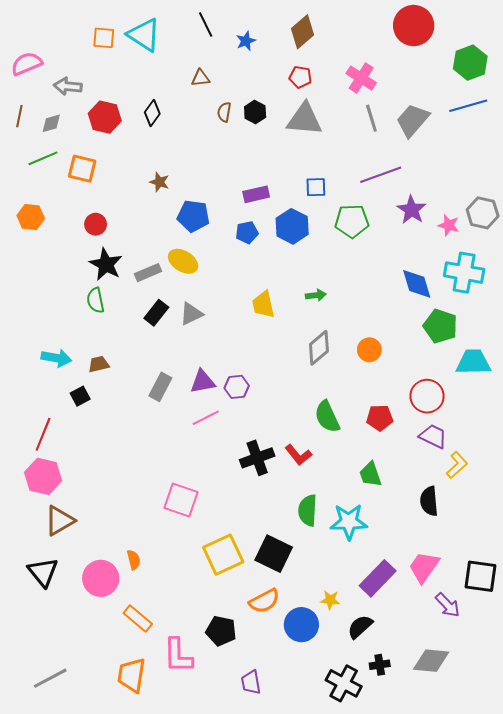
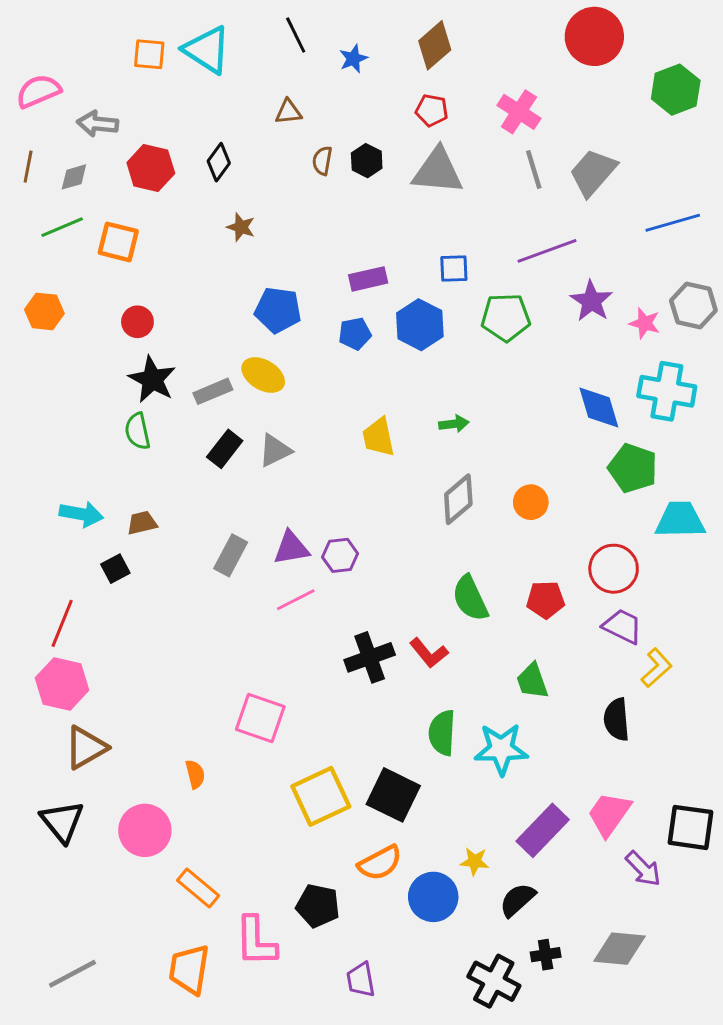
blue line: (468, 106) -> (673, 223), moved
brown star: (159, 182) -> (241, 227), moved
orange semicircle: (134, 560) -> (195, 774), moved

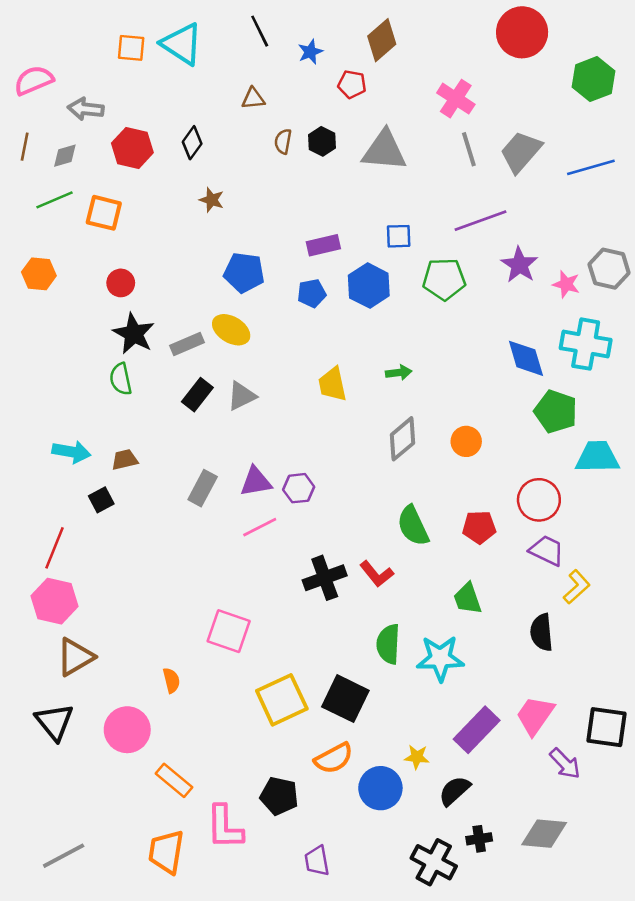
red pentagon: (432, 110) -> (352, 84), moved
blue line: (673, 223) -> (591, 167), moved

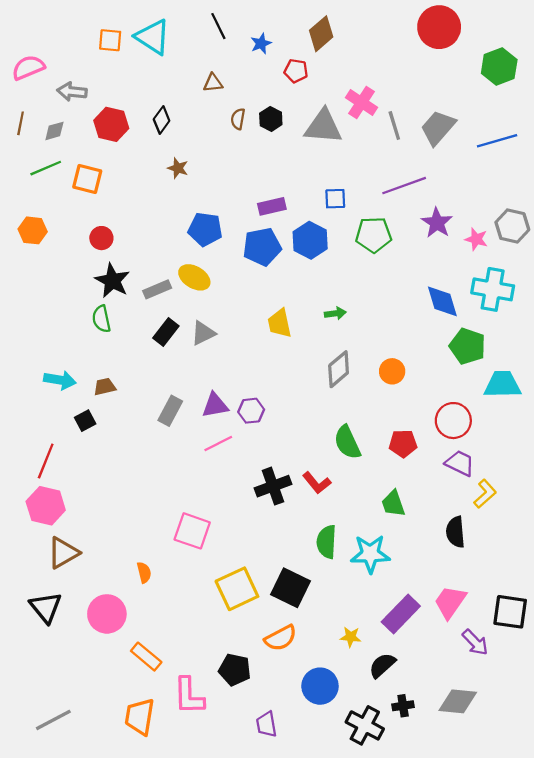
pink cross: (456, 99) -> (362, 103), moved
blue pentagon: (312, 293) -> (262, 247), size x1.6
blue circle: (380, 788) -> (320, 686), moved

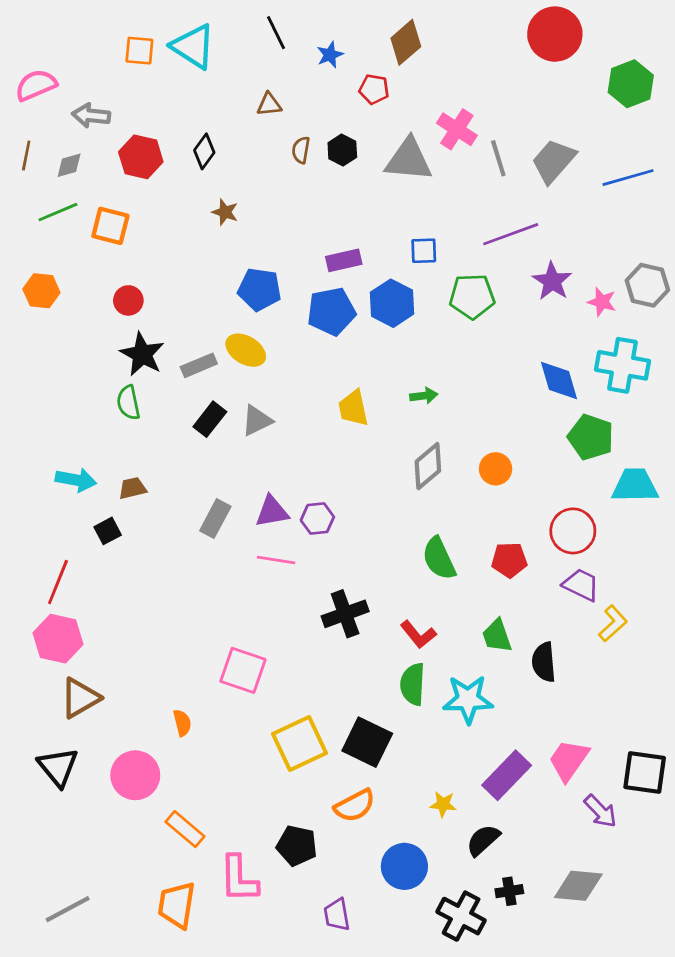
pink line: (218, 443) -> (276, 560), turned 36
red L-shape: (317, 483) -> (418, 634), moved
black semicircle: (455, 532) -> (544, 662), moved

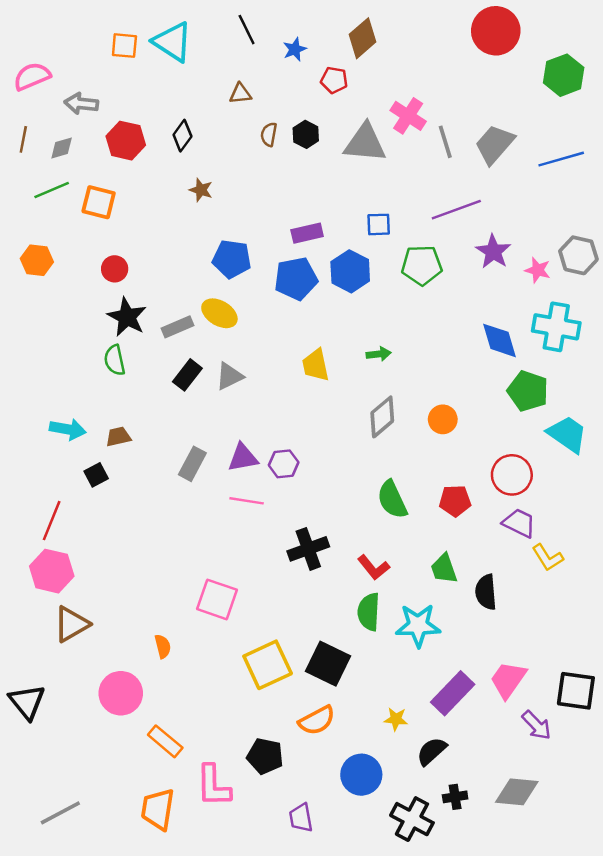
cyan trapezoid: (635, 485) -> (567, 434), turned 36
yellow L-shape: (613, 623) -> (548, 558), turned 100
black triangle: (58, 767) -> (27, 702), moved

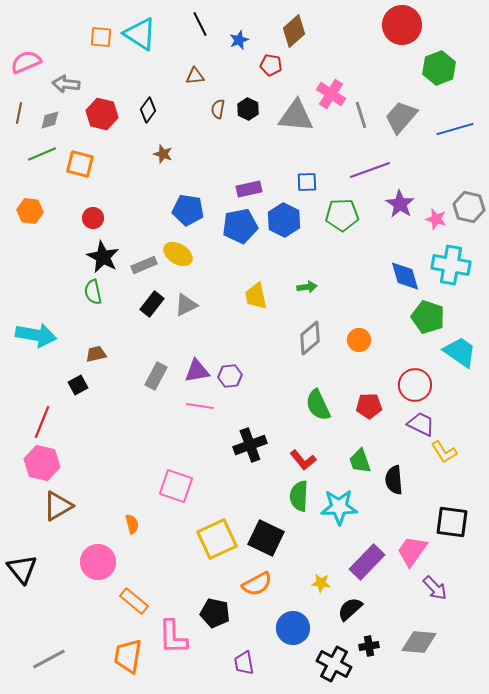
green hexagon: (564, 75) -> (439, 68), moved
cyan arrow: (68, 429) -> (36, 335), moved, size x1.4
black square: (576, 691) -> (452, 522), moved

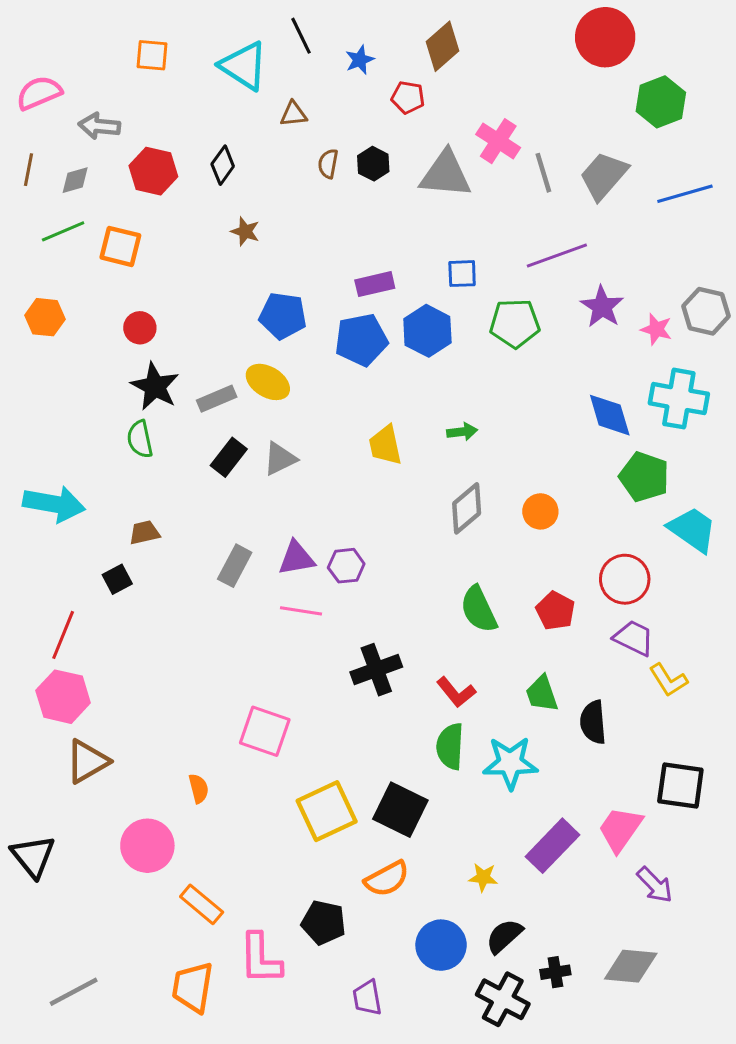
cyan triangle: (140, 34) -> (244, 66), moved
red pentagon: (369, 406) -> (555, 611), turned 30
black semicircle: (350, 609) -> (504, 936), moved

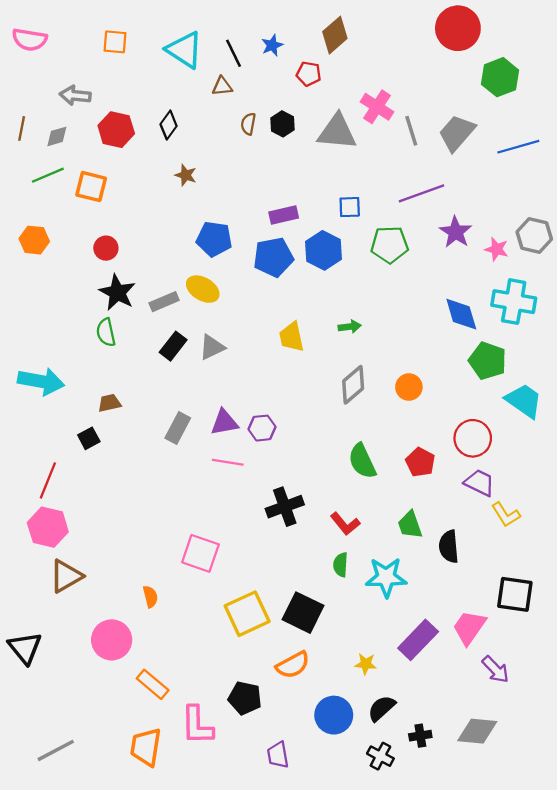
black line: (301, 36) -> (233, 53), moved
pink semicircle: (39, 93) -> (30, 40), moved, turned -148
green semicircle: (450, 746) -> (341, 565), size x0.7
black cross: (503, 999) -> (380, 756), size x0.7

